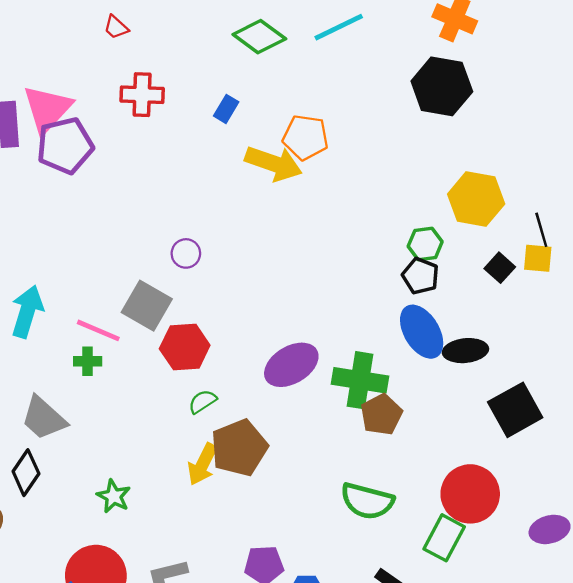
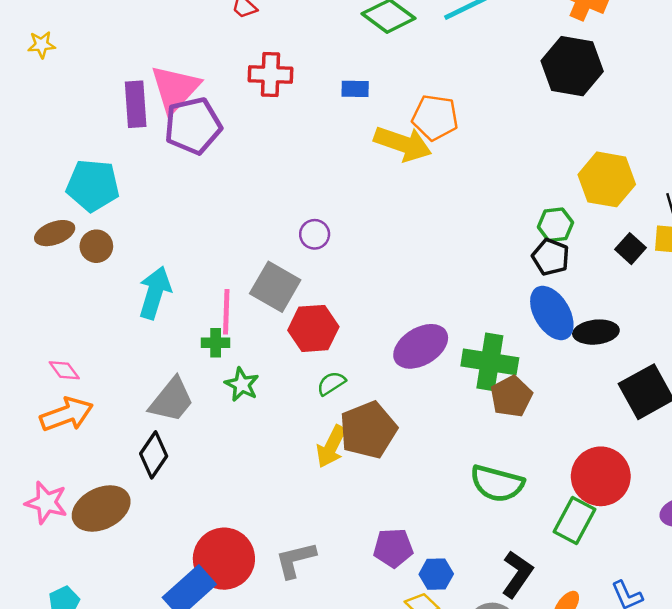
blue rectangle: (226, 109) -> (355, 89), turned 60
pink line: (98, 330) -> (226, 312), turned 69
gray trapezoid: (44, 418) -> (171, 400), turned -93
green star: (114, 496) -> (242, 385), moved

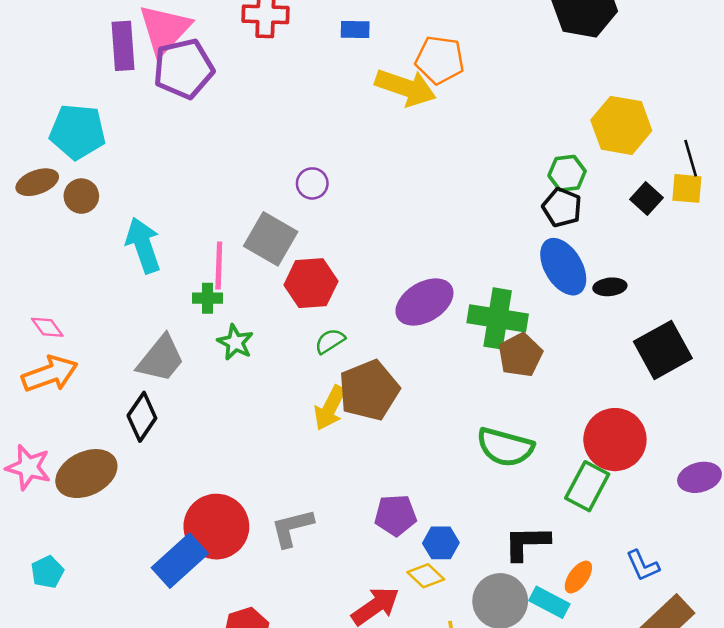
cyan arrow: (155, 293) -> (143, 245), turned -36
black ellipse: (596, 332) -> (610, 287), size x0.7
black L-shape: (517, 574) -> (527, 543), turned -126

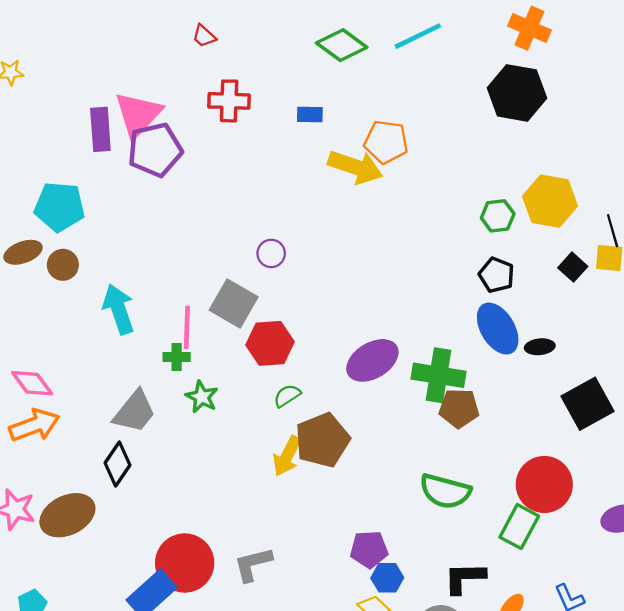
green hexagon: (567, 173) -> (498, 216), moved
pink diamond: (47, 327) -> (32, 383), size x1.4
brown pentagon: (520, 355) -> (459, 408), turned 30
purple pentagon: (395, 515) -> (369, 549), moved

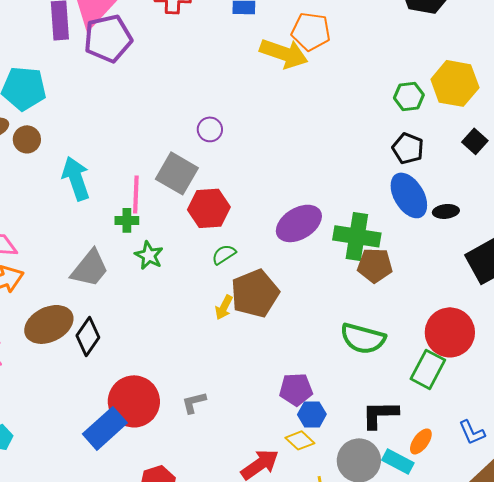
yellow arrow: (287, 456) -> (224, 307), size x0.7
black diamond: (117, 464) -> (88, 336), moved
brown ellipse: (67, 515) -> (49, 324), moved
gray L-shape: (253, 564) -> (194, 402), size x0.7

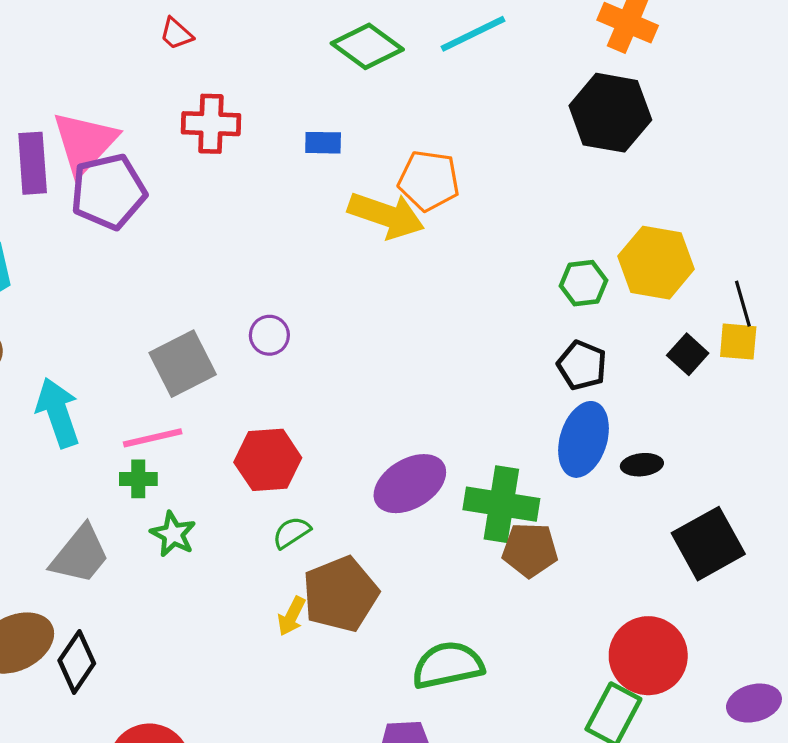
gray square: (177, 173) -> (183, 364), moved, turned 33
pink line: (136, 194) -> (153, 438), turned 75
blue ellipse: (409, 195) -> (583, 439), turned 48
green semicircle: (363, 338) -> (448, 665), moved, turned 153

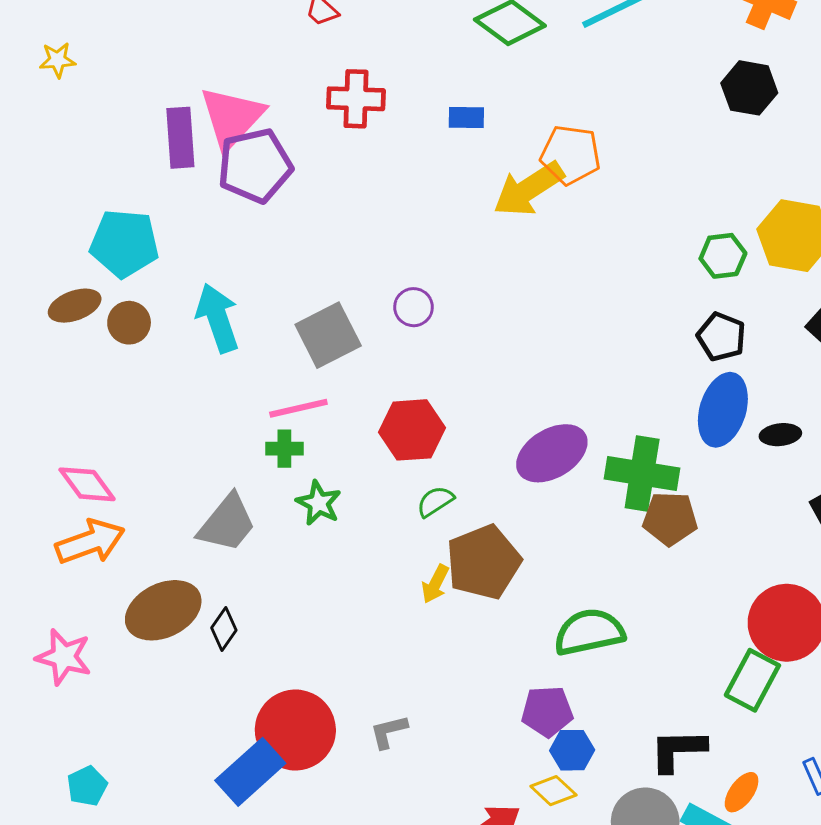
black hexagon: (610, 113) -> (749, 88), size x0.7
yellow arrow: (386, 215) -> (529, 189), turned 128
cyan arrow: (58, 413) -> (218, 318), moved
black diamond: (77, 662) -> (224, 629), size x0.7

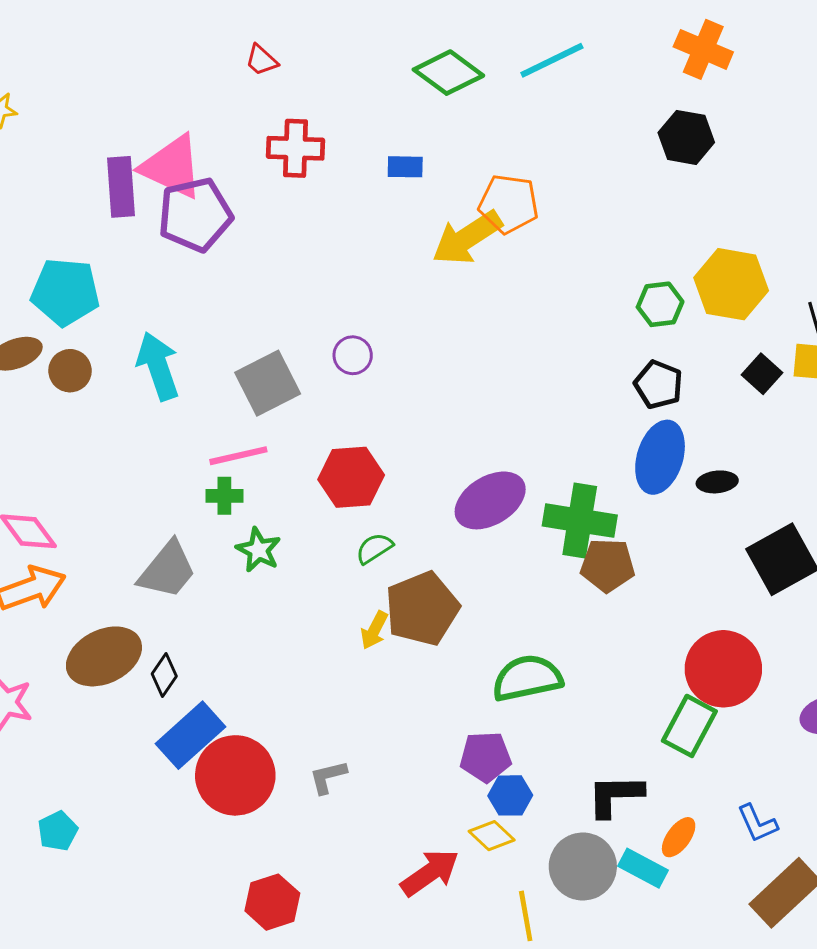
pink triangle: (232, 117) -> (172, 167), turned -48
blue rectangle: (250, 772) -> (190, 735), moved
cyan pentagon: (87, 786) -> (58, 831), moved

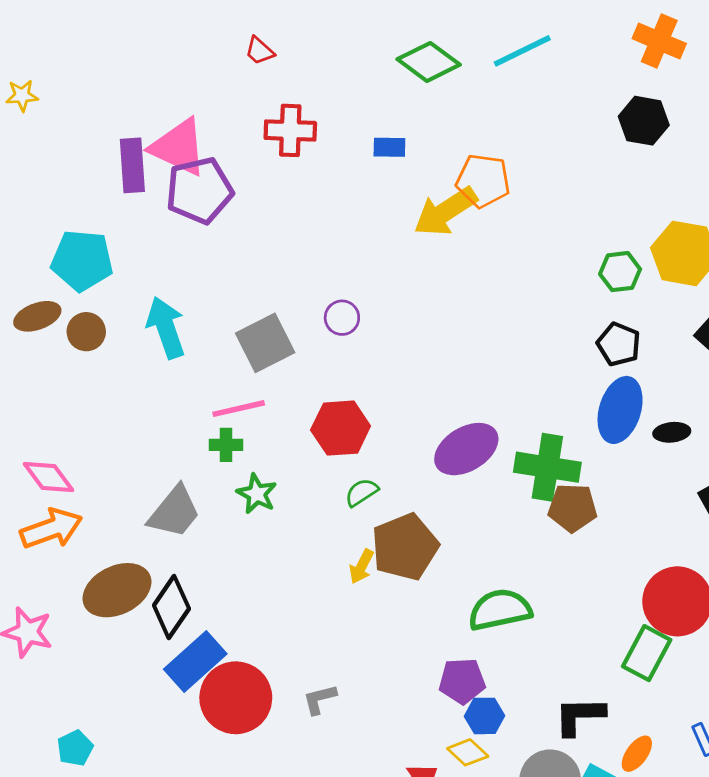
black diamond: (164, 675) -> (171, 607), size x1.6

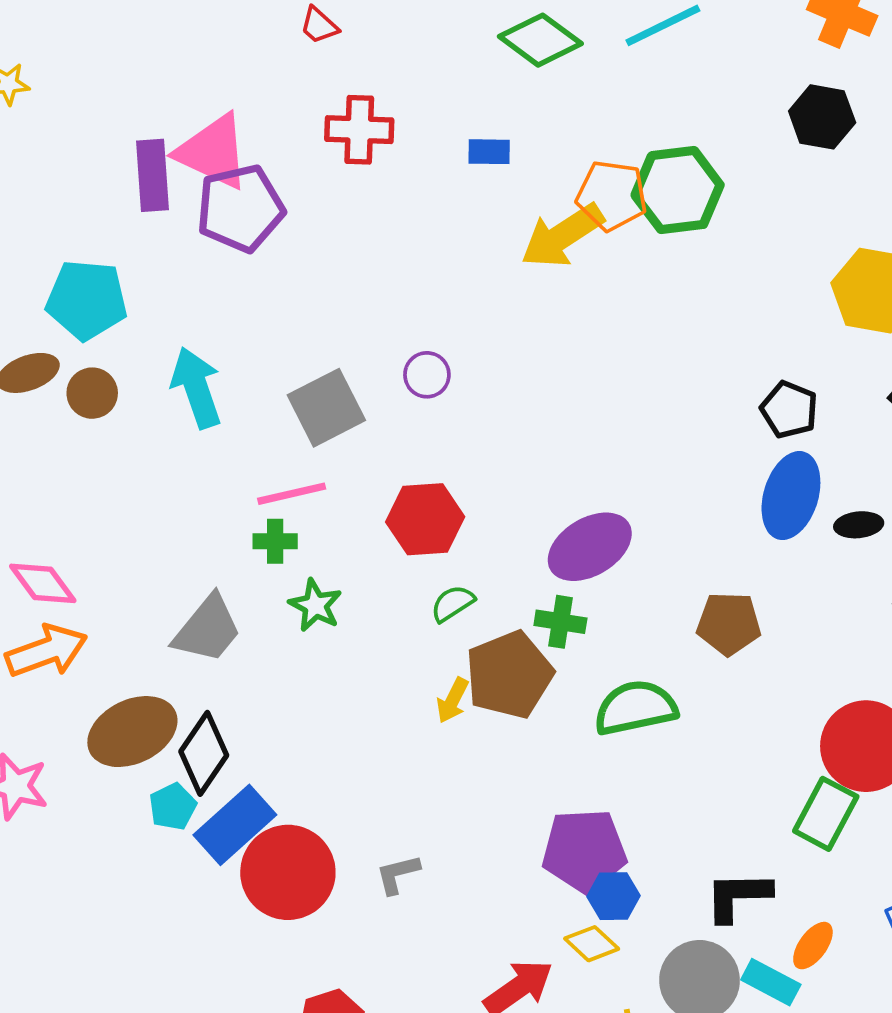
green hexagon: (620, 272) -> (678, 190), moved, size x1.6
green cross: (547, 467) -> (560, 622), moved, size x0.6
green semicircle: (500, 610) -> (635, 708), moved
purple pentagon: (462, 681) -> (584, 850), size x1.4
cyan pentagon: (75, 748) -> (173, 807), moved

